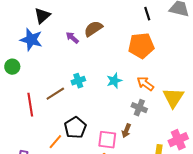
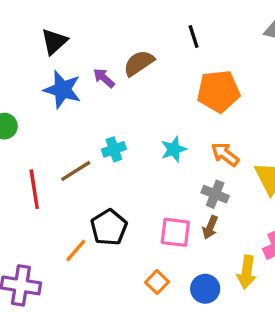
black line: (147, 14) -> (194, 37), moved
blue star: (31, 40) -> (62, 90), moved
brown arrow: (126, 131) -> (210, 227), moved
pink square: (107, 140) -> (175, 232), moved

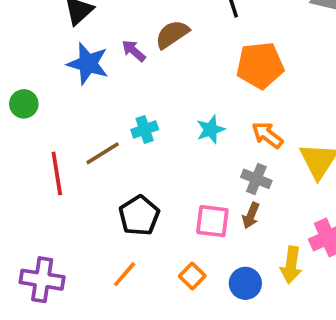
orange line: (76, 251) -> (125, 274), moved

